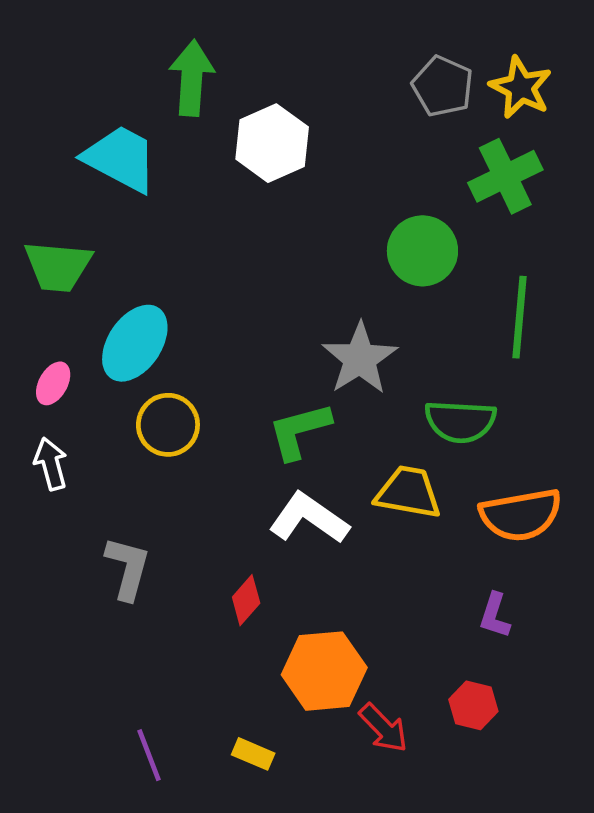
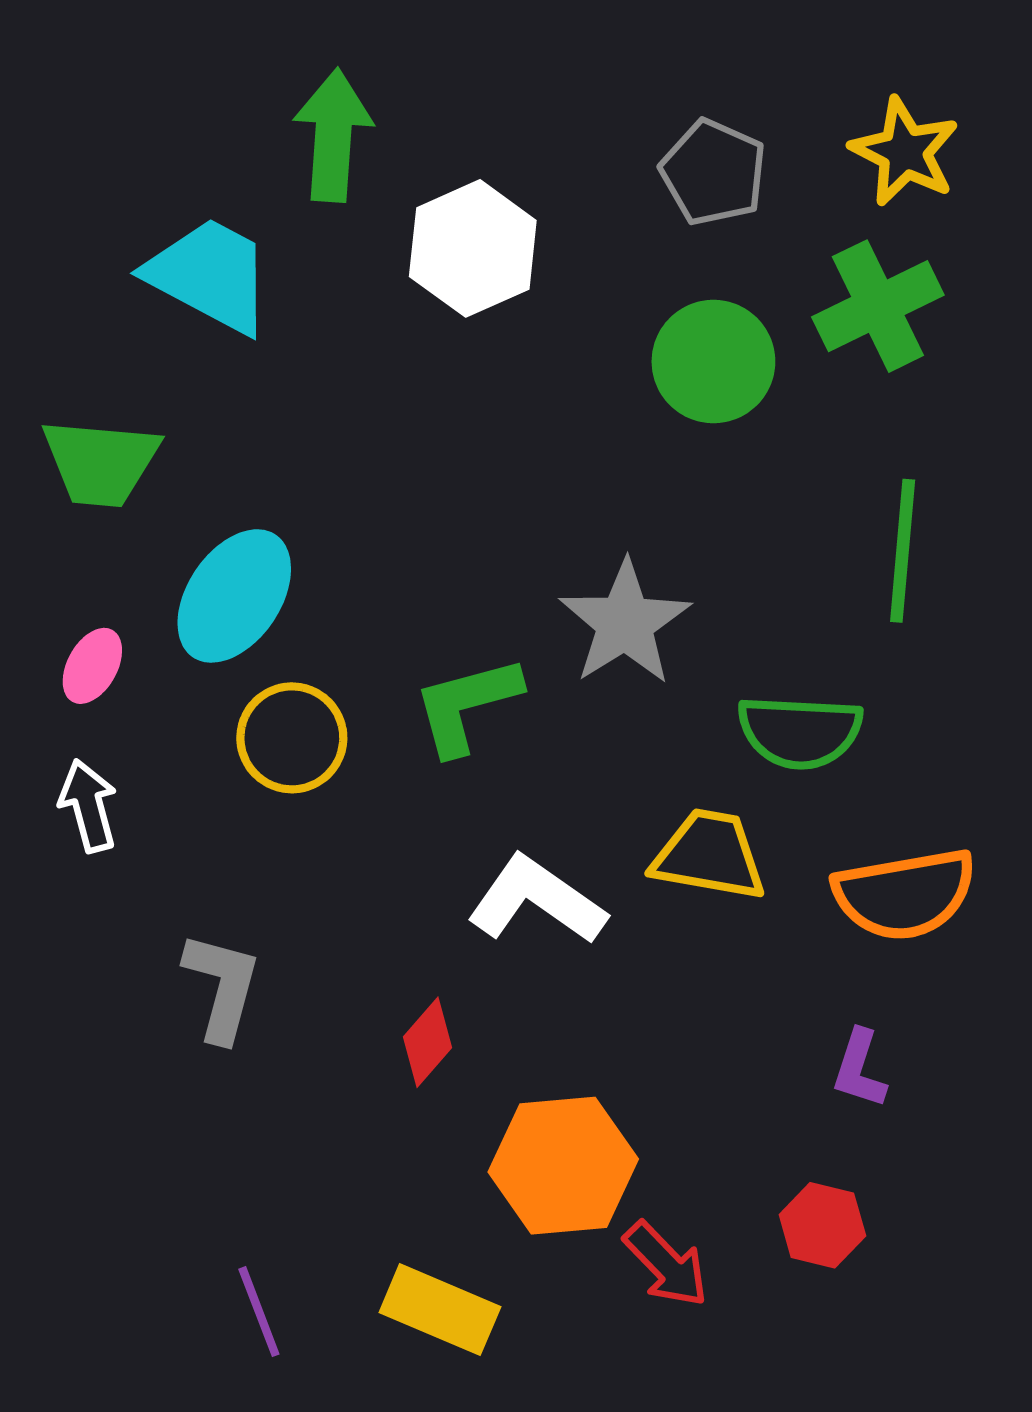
gray pentagon: (443, 86) -> (713, 172), moved
green circle: (422, 251) -> (713, 362), moved
green L-shape: (299, 431) -> (467, 705), moved
yellow rectangle: (253, 754) -> (440, 1310), size x1.6

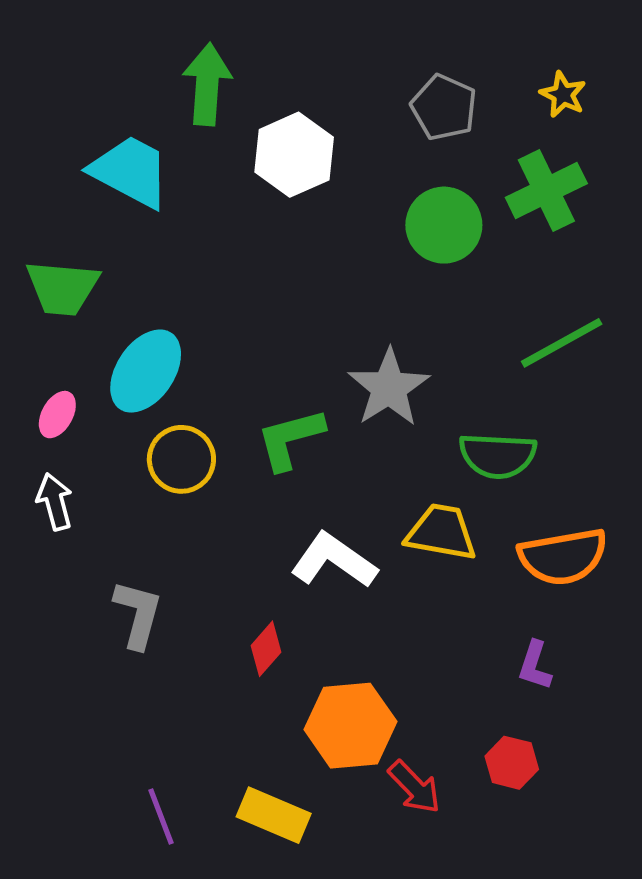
yellow star: (905, 152) -> (563, 95), size x0.7
green line: (903, 551) -> (562, 343), turned 56

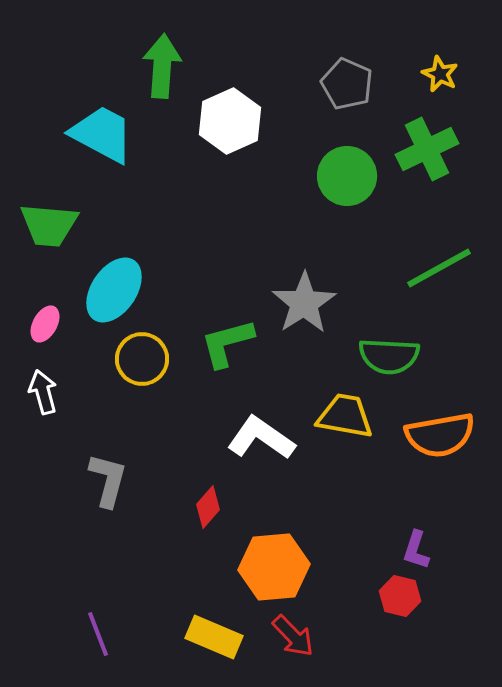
purple L-shape: (535, 665) -> (416, 550), moved
red arrow: (414, 787) -> (293, 636), moved
purple line: (161, 816) -> (98, 634), moved

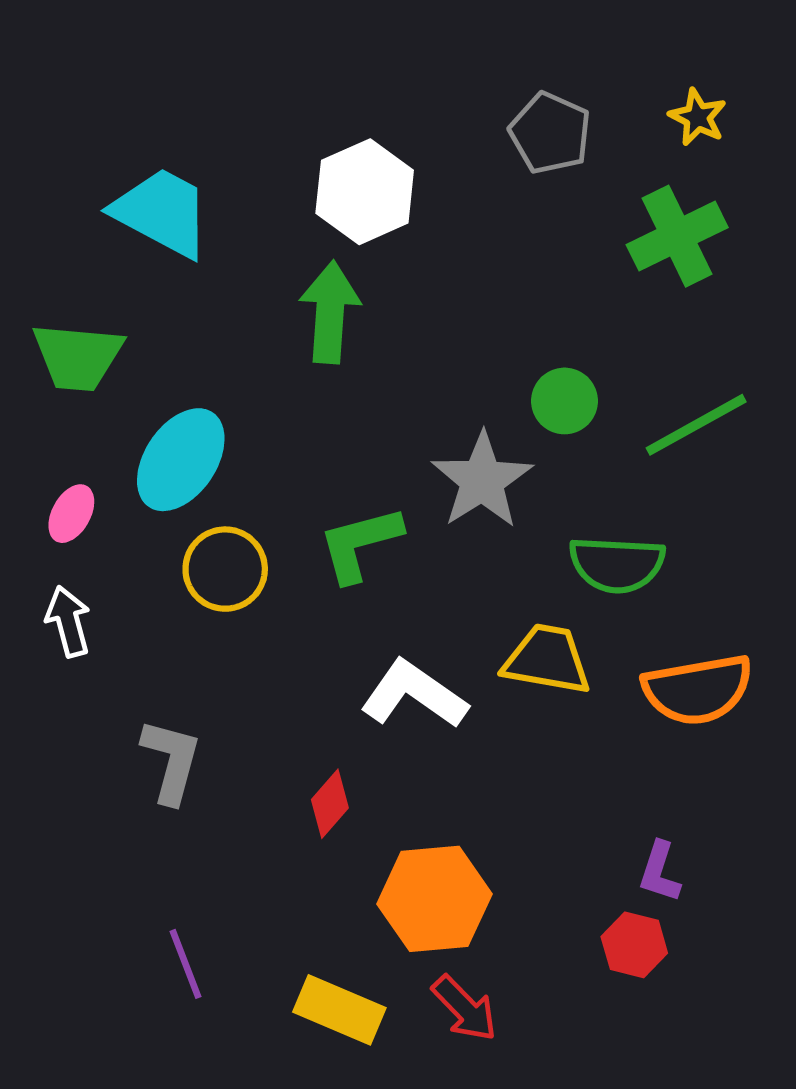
green arrow: (162, 66) -> (330, 312), moved
green circle: (347, 176) -> (564, 401), moved, size x0.7
purple line: (98, 634) -> (186, 964), moved

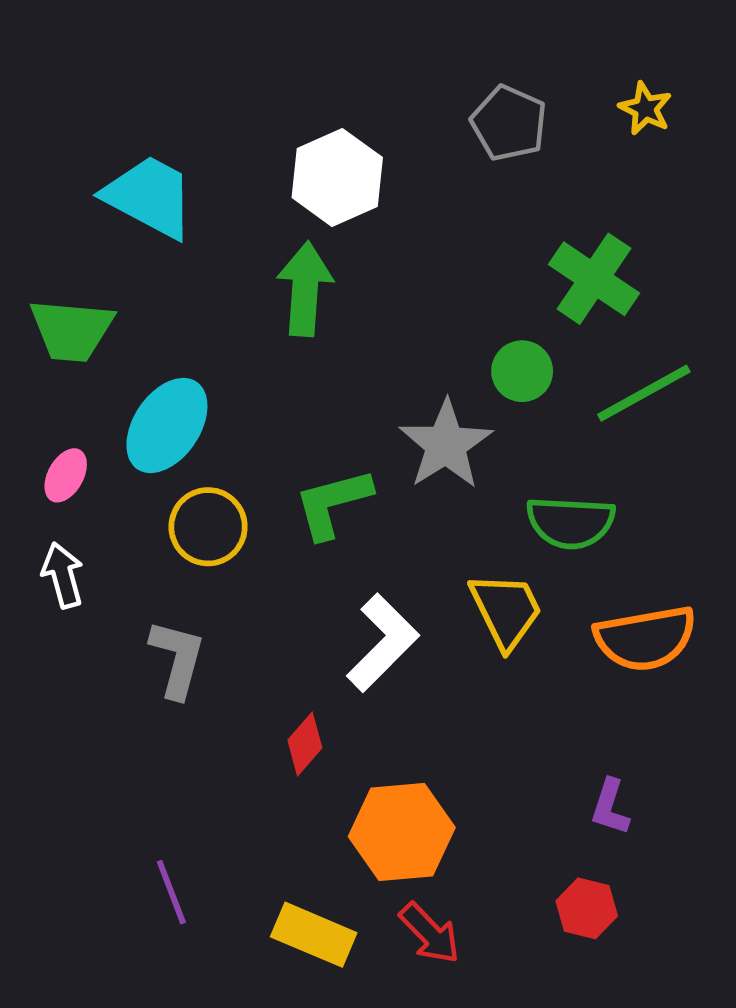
green cross: (677, 236) -> (594, 279), moved, turned -30
yellow trapezoid: (547, 659) -> (506, 610), turned 54
white L-shape: (414, 694) -> (383, 643), turned 100
gray L-shape: (171, 761) -> (177, 659), moved
red hexagon: (634, 945) -> (587, 908), moved

